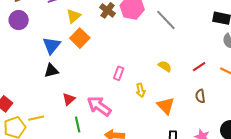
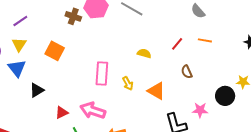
yellow triangle: (74, 16) -> (19, 45), moved
blue triangle: (52, 45) -> (17, 68), moved
pink rectangle: (119, 73) -> (102, 74), size x1.6
red triangle: (69, 99) -> (62, 113), turned 32

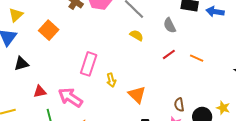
gray semicircle: (198, 11) -> (170, 25), moved
yellow semicircle: (144, 53) -> (137, 35), moved
brown semicircle: (187, 72) -> (179, 105), moved

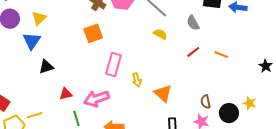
orange square: (49, 30) -> (93, 33), moved, turned 30
pink arrow: (70, 97) -> (97, 99), turned -50

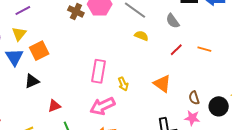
orange square: (93, 33) -> (39, 51), moved
orange triangle: (163, 93) -> (162, 84), moved
pink arrow: (97, 99) -> (102, 106), moved

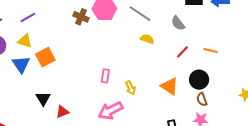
yellow triangle: (19, 34) -> (25, 41), turned -49
pink rectangle: (98, 71) -> (105, 76), size x0.6
black triangle: (32, 81) -> (43, 99), moved, turned -35
black circle: (219, 106) -> (199, 80), moved

